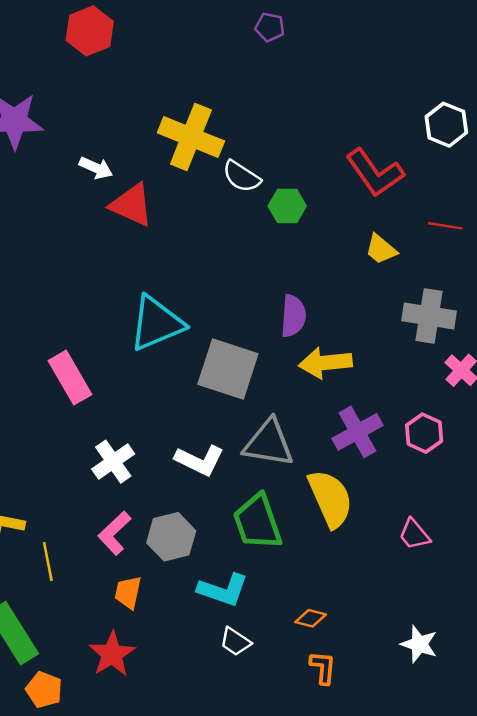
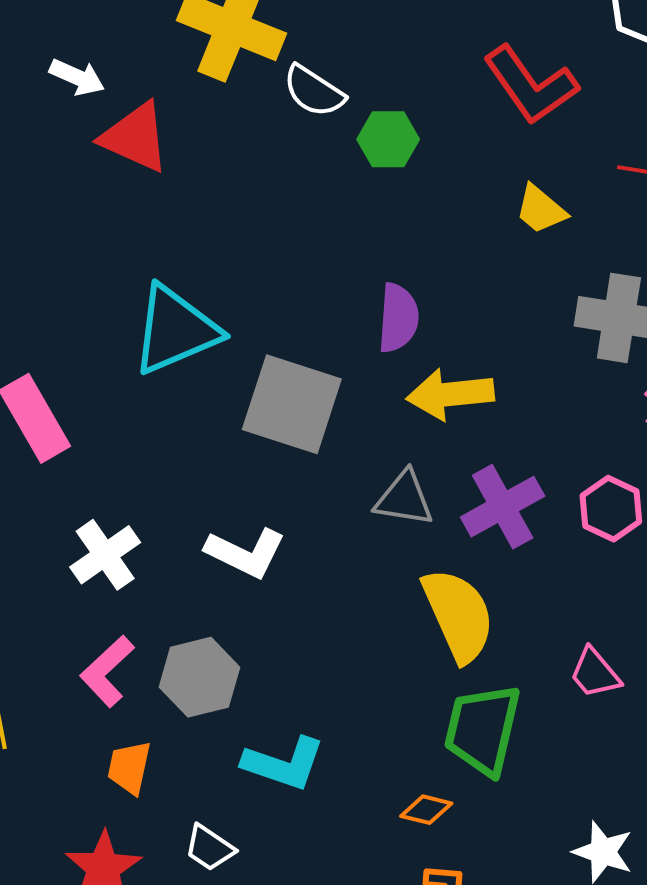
gray triangle: (269, 443) -> (404, 499), moved, size x0.7
green trapezoid: (258, 522) -> (482, 729), moved, turned 32
white trapezoid: (235, 642) -> (209, 848), moved

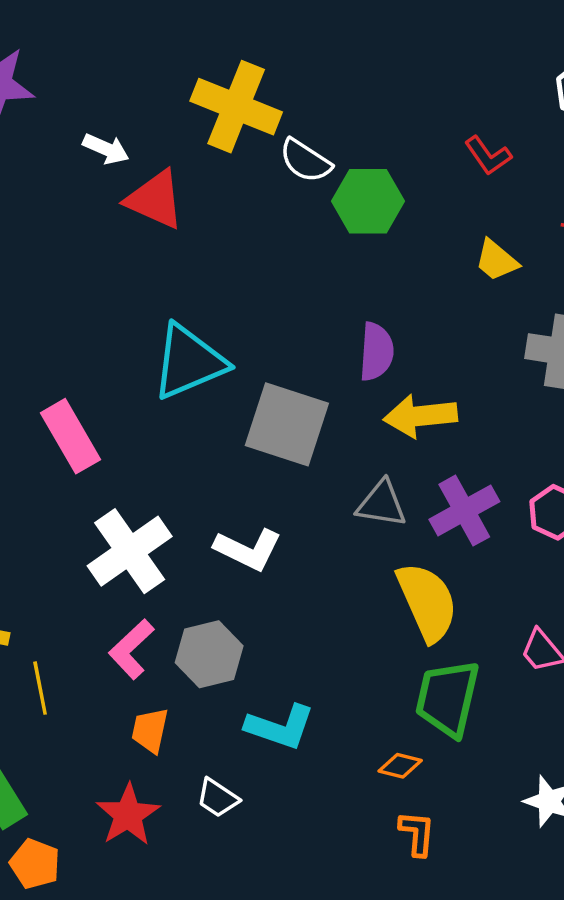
red L-shape: (531, 85) -> (488, 156), size x0.6
green hexagon: (388, 139) -> (368, 201), size x1.4
white cross: (105, 555) -> (130, 551), size x1.4

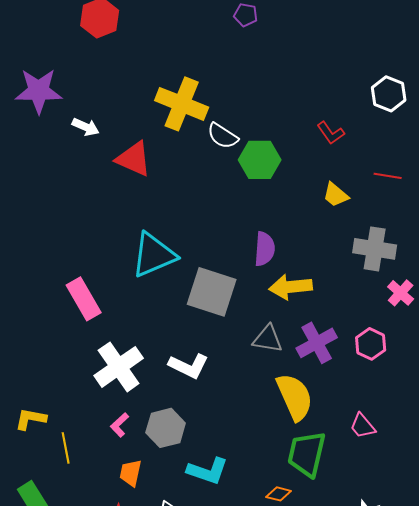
white arrow: (106, 149) -> (86, 127), moved
pink L-shape: (131, 649) -> (120, 425), size x0.7

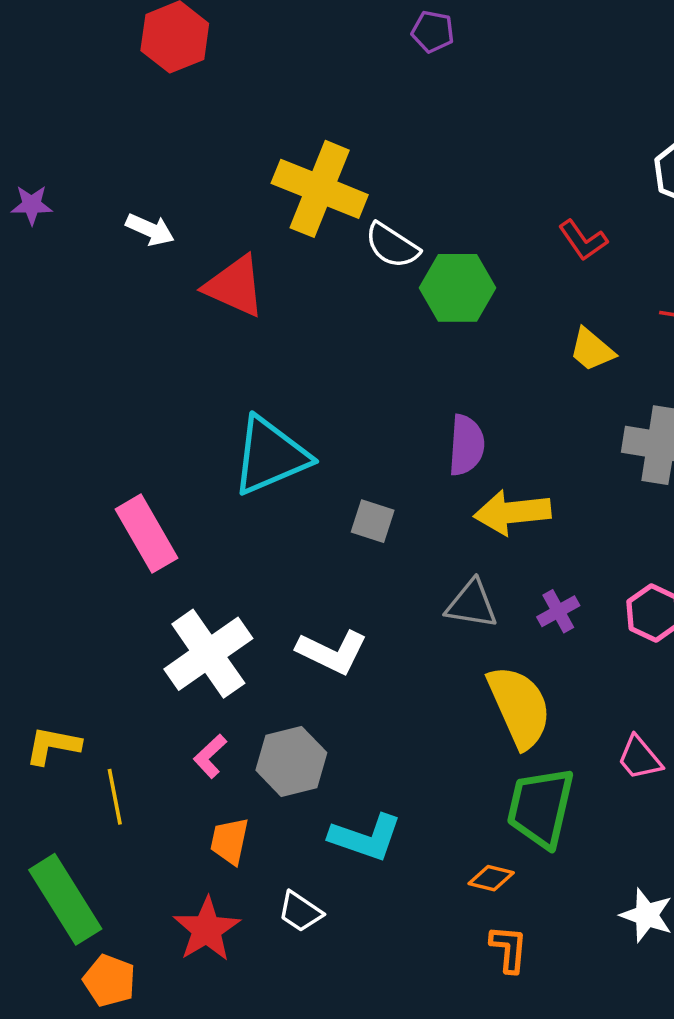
purple star: (39, 91) -> (32, 205), moved, size x0.5
gray square: (212, 292) -> (373, 521), size x0.5
purple cross: (317, 343) -> (558, 611), size x0.6

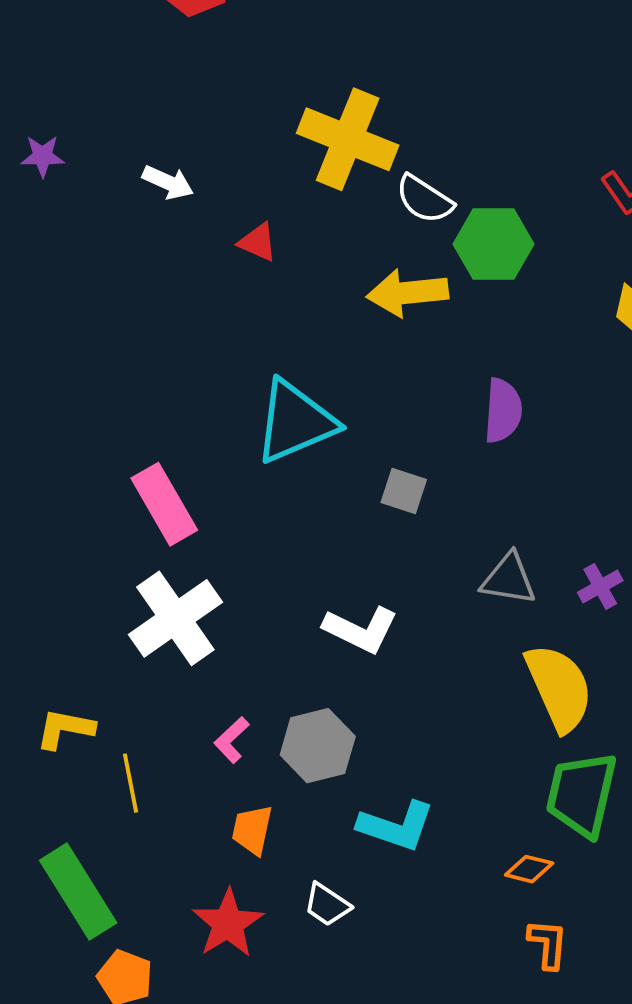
red triangle: (235, 286) -> (258, 242), size x0.6
yellow arrow: (512, 512) -> (407, 293), moved
white cross: (208, 654) -> (175, 618), moved

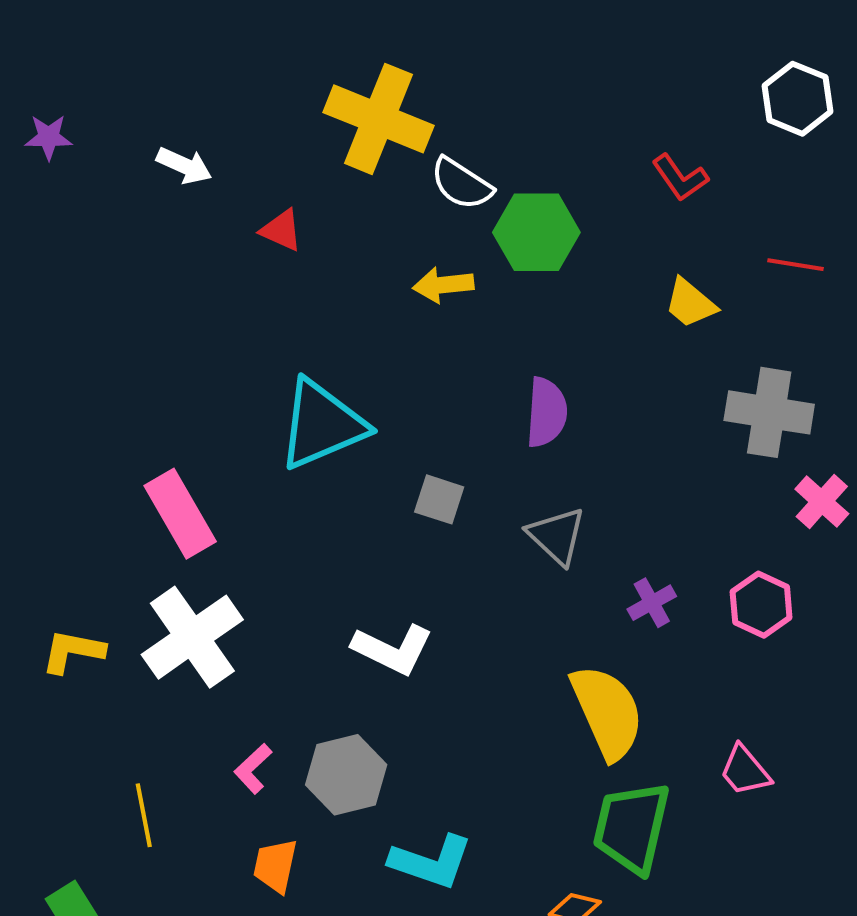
yellow arrow: (407, 293) -> (443, 285), size x0.7
gray triangle: (509, 579) -> (557, 536), moved, turned 34
yellow L-shape: (65, 729) -> (73, 651), moved

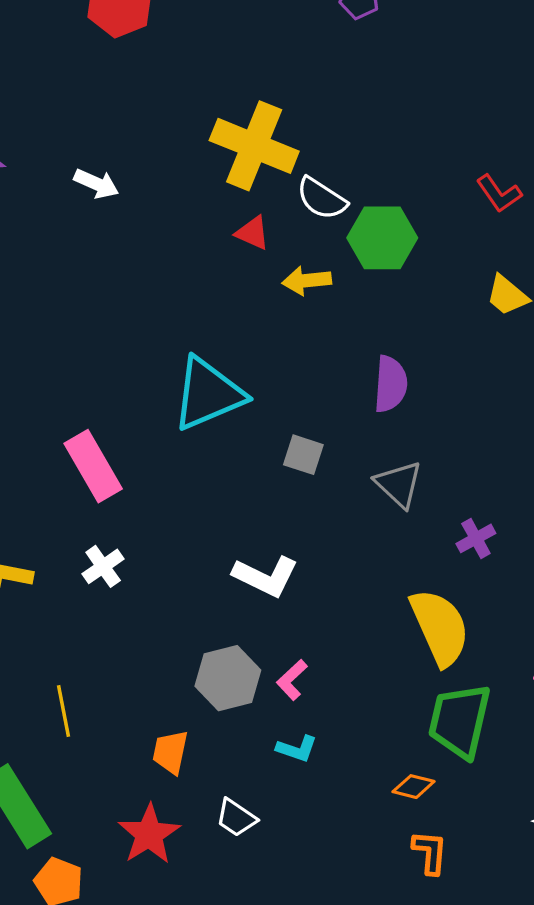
red triangle: (281, 230) -> (253, 233), moved
white cross: (192, 637) -> (103, 566), size x0.5
pink L-shape: (253, 769) -> (292, 680), moved
cyan L-shape: (431, 862) -> (297, 749), size x0.6

